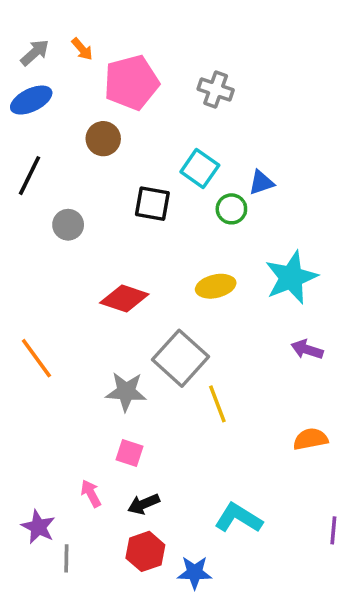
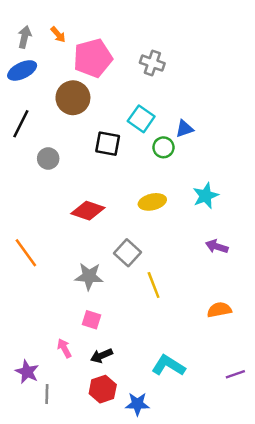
gray arrow: (35, 53) -> (25, 37), turned -35
brown circle: (103, 139) -> (73, 98), size x1.4
cyan star: (291, 277) -> (206, 196), size x0.7
gray square: (180, 358) -> (128, 253), size x0.7
purple line: (333, 530) -> (235, 374), turned 66

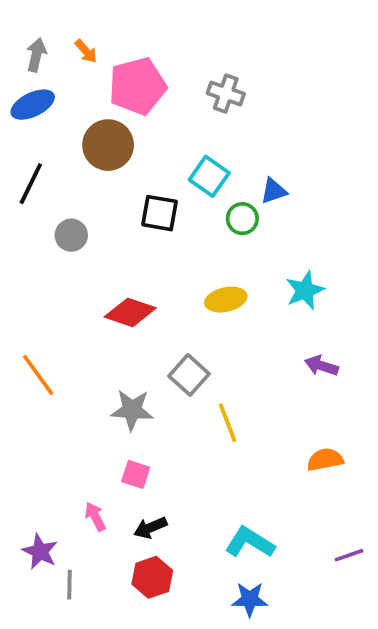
blue star: (137, 404) -> (250, 599), moved

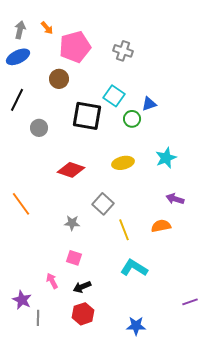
brown circle: (108, 145) -> (59, 79), size x0.7
black square: (160, 213) -> (87, 116), size x1.4
gray star: (132, 410) -> (72, 223), size x0.7
orange semicircle: (325, 460) -> (161, 226), moved
cyan L-shape: (250, 542) -> (134, 268), moved

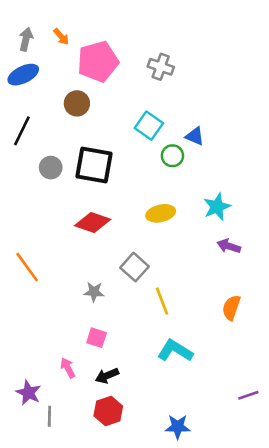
blue triangle: (149, 104) -> (195, 136), turned 42
black square: (87, 116) -> (94, 165), moved
purple arrow: (175, 199) -> (229, 246), moved
orange semicircle: (161, 226) -> (231, 308), moved, turned -60

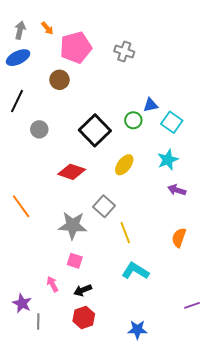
cyan square: (149, 126) -> (172, 122), moved
blue triangle: (195, 136) -> (151, 105), turned -35
black square: (94, 165) -> (95, 130), moved, turned 36
yellow ellipse: (161, 213) -> (124, 165), turned -40
gray star: (94, 292) -> (73, 225), size x1.8

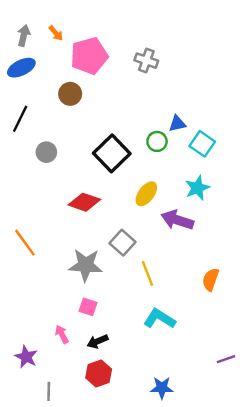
purple arrow: (177, 190) -> (177, 220), moved, size x1.5
gray line: (38, 322) -> (49, 391), moved

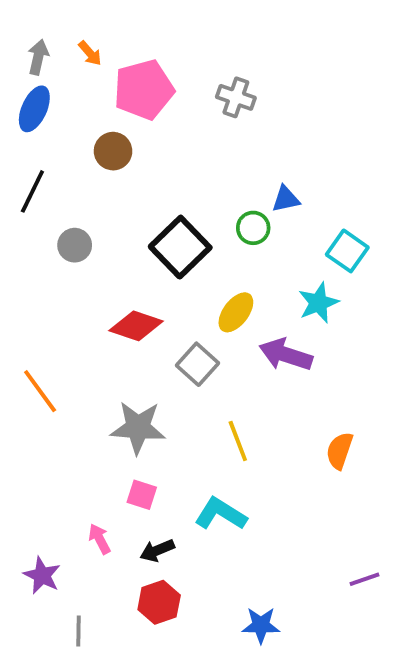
blue ellipse: (21, 68) -> (34, 109), turned -40
cyan square: (202, 144) -> (347, 251), moved
gray square: (122, 243) -> (198, 364), moved
cyan L-shape: (159, 319) -> (221, 514), moved

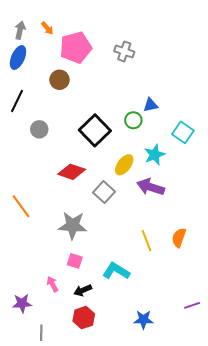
cyan star: (318, 303) -> (155, 155), moved
yellow line: (238, 441) -> (146, 241), moved
purple star: (42, 575) -> (22, 303), turned -30
blue star: (261, 625) -> (143, 320), moved

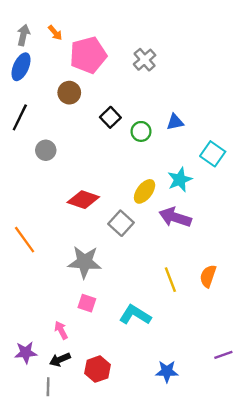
gray cross: (124, 51) -> (145, 60), turned 30
green circle: (133, 120) -> (141, 131), moved
black square: (95, 130) -> (110, 117), moved, size x0.6
black arrow: (83, 290) -> (60, 360), moved

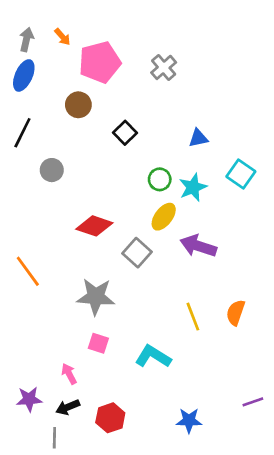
green circle: (141, 131) -> (160, 179), moved
cyan star: (180, 180) -> (193, 187), moved

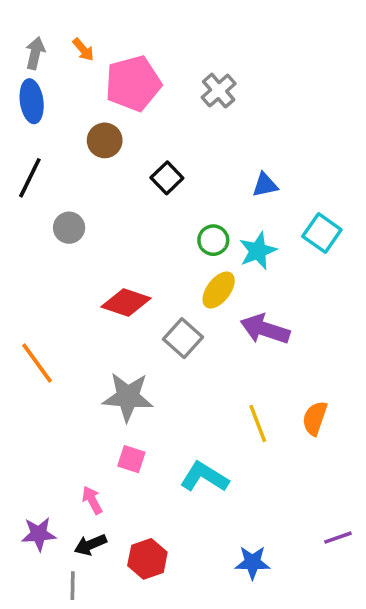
blue ellipse: (24, 75) -> (32, 101), turned -32

